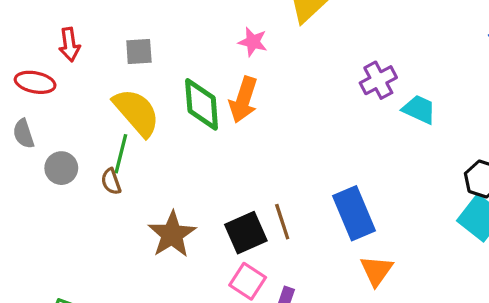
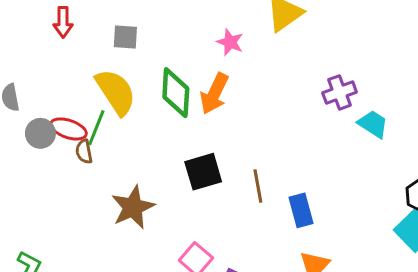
red ellipse: (35, 82) -> (68, 129), moved
blue rectangle: (354, 213) -> (301, 210), size x0.7
brown line: (282, 222) -> (258, 186), moved
black square: (246, 233) -> (203, 172), moved

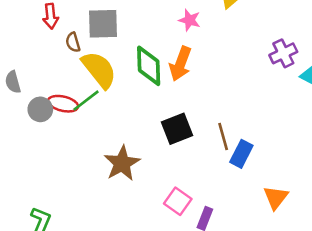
gray square: (125, 37) -> (103, 24), size x1.5
green line: (96, 128) -> (86, 101), turned 36
brown semicircle: (84, 152) -> (73, 42), moved
blue rectangle: (301, 210) -> (241, 154), moved, turned 48

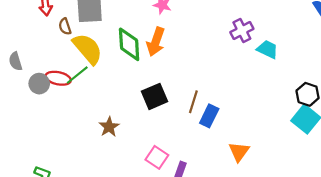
brown line: (223, 136) -> (193, 102), turned 35
brown star: (122, 163) -> (109, 127), size x0.7

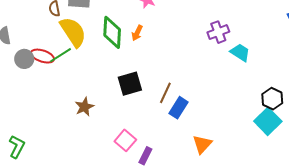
orange arrow: (156, 42) -> (137, 33), size x0.6

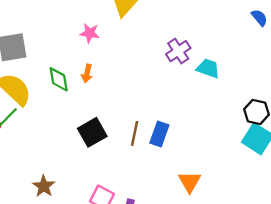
green diamond: (112, 32) -> (59, 79), size x0.7
brown star: (84, 107) -> (44, 186), moved
blue rectangle: (178, 108) -> (159, 134), moved

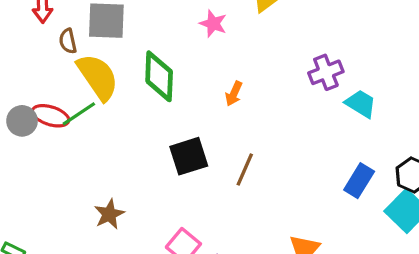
orange arrow: (87, 73) -> (234, 94), moved
green diamond: (59, 79) -> (159, 76), size x1.4
blue rectangle: (159, 134) -> (359, 181), moved

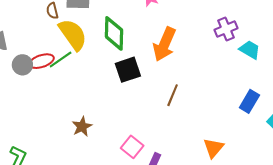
orange arrow: (234, 94) -> (164, 44), size x2.0
red ellipse: (51, 116) -> (42, 61), turned -35
black square: (189, 156) -> (128, 70), moved

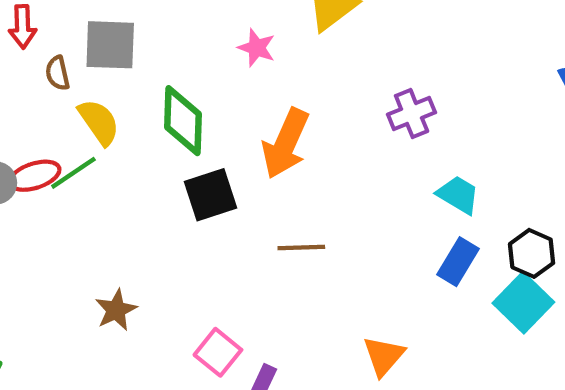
yellow semicircle: (73, 34) -> (99, 122), size x0.7
cyan trapezoid: (250, 50) -> (458, 195), moved
brown line: (173, 95) -> (301, 248), turned 65

